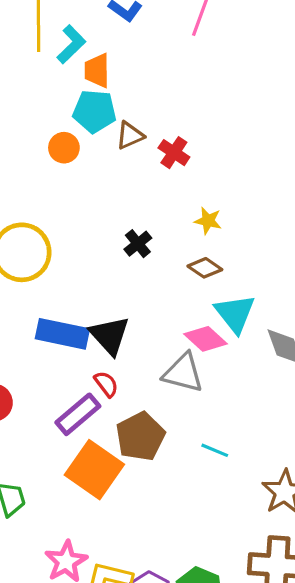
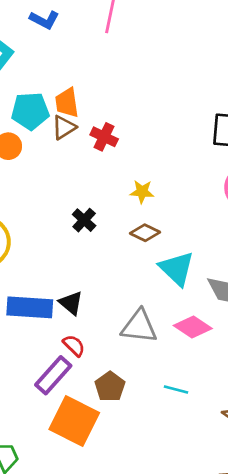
orange trapezoid: (97, 71) -> (67, 103), moved
black triangle: (110, 335) -> (71, 303), size x0.7
pink diamond: (206, 339) -> (193, 327), moved
brown pentagon: (140, 436) -> (110, 387), size x0.7

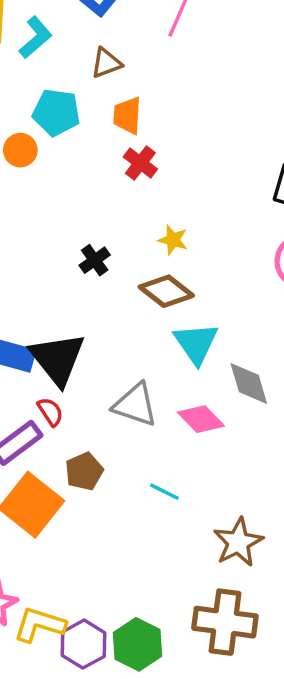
orange trapezoid: (67, 103) -> (127, 115), moved
brown triangle: (64, 127) -> (106, 63), moved
brown diamond: (145, 233) -> (166, 291), size x1.4
black triangle: (71, 303) -> (57, 359), size x1.8

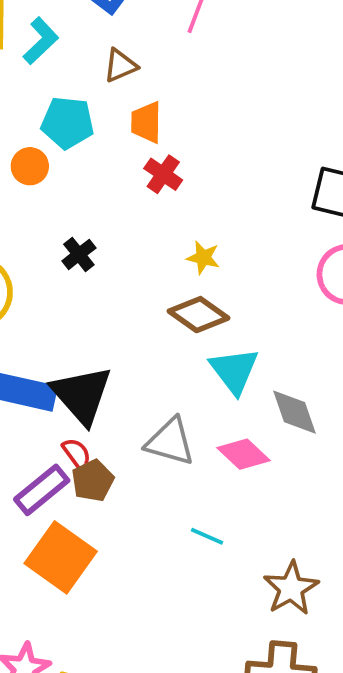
black cross: (95, 260) -> (79, 254), moved
brown pentagon: (84, 471) -> (93, 481), moved

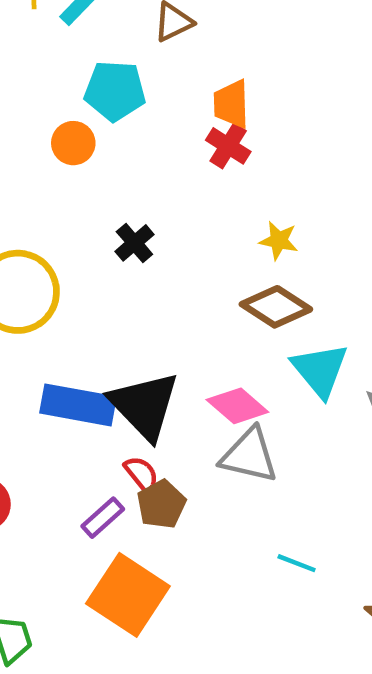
orange trapezoid: (146, 122) -> (231, 104), moved
pink diamond: (243, 454) -> (237, 406), moved
purple rectangle: (42, 490) -> (103, 518), size x0.7

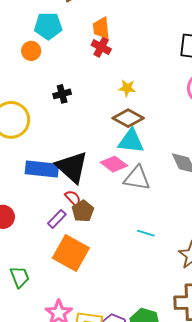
black cross: (134, 243) -> (62, 94), turned 30
cyan triangle: (320, 370) -> (131, 141), moved, turned -40
gray triangle: (249, 455) -> (137, 178), moved

